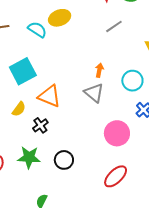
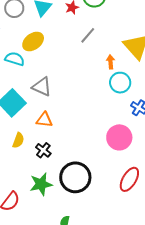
orange arrow: (99, 70) -> (111, 62), moved
gray triangle: (94, 93) -> (42, 87), moved
orange triangle: (49, 96) -> (44, 120), size x0.7
black circle: (64, 160) -> (75, 177), size x1.6

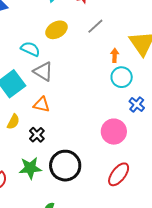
yellow ellipse: (33, 41) -> (57, 30), moved
cyan semicircle: (15, 59) -> (30, 49), moved

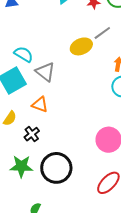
yellow ellipse: (57, 30) -> (81, 46), moved
cyan semicircle: (30, 49) -> (24, 54), moved

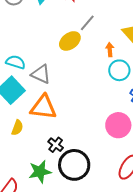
orange triangle: (40, 105) -> (43, 107), size x1.6
black cross: (32, 134) -> (56, 145), moved

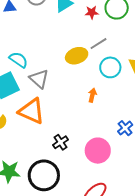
orange arrow: (110, 50) -> (92, 95), moved
cyan circle: (119, 70) -> (110, 67), moved
black cross: (56, 145) -> (61, 142), moved

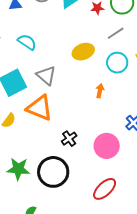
gray line: (98, 44) -> (116, 33), moved
cyan semicircle: (18, 60) -> (27, 42), moved

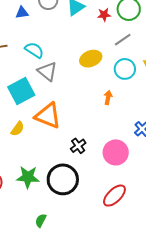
gray triangle: (46, 76) -> (47, 71), moved

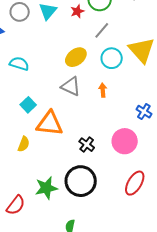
gray triangle: (47, 71) -> (71, 86), moved
cyan square: (21, 91) -> (28, 105), moved, size x0.6

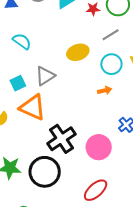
gray triangle: (71, 86) -> (45, 76), moved, turned 45
orange arrow: (103, 90) -> (105, 90), moved, turned 64
black cross: (87, 145) -> (61, 139), size x1.8

